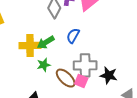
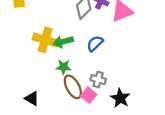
green star: (44, 65) -> (63, 67), moved
gray cross: (85, 65) -> (98, 80), size x0.6

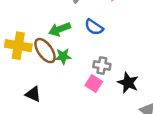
yellow cross: (45, 40) -> (18, 46), moved
blue semicircle: (95, 43) -> (94, 27), turned -96
brown ellipse: (73, 87) -> (45, 51), moved

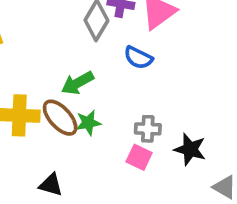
blue semicircle: (94, 27) -> (138, 58), moved

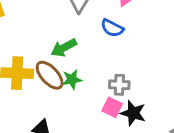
black star: (190, 149) -> (133, 113), moved

